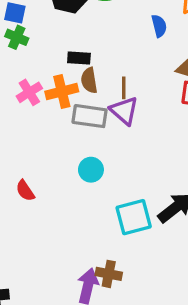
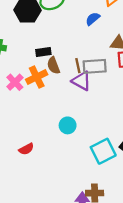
blue semicircle: (159, 26) -> (93, 19), turned -104
gray rectangle: (90, 116) -> (95, 66), moved
red semicircle: (25, 191) -> (26, 149), turned -72

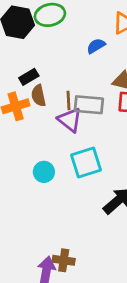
black rectangle: (43, 52) -> (29, 77), turned -32
cyan square: (103, 151) -> (86, 163), moved

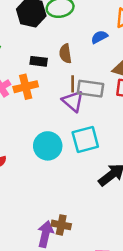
black rectangle: (29, 77) -> (39, 61), turned 35
brown semicircle: (38, 96) -> (65, 54), moved
cyan circle: (44, 172) -> (48, 146), size x1.5

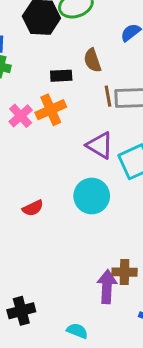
purple triangle: (73, 101) -> (100, 145), moved
cyan circle: (48, 146) -> (92, 196), moved

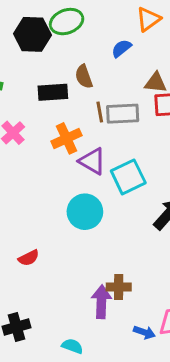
black rectangle: (61, 76) -> (53, 92), size x1.4
orange cross: (51, 110) -> (67, 138), moved
red semicircle: (33, 208) -> (29, 258), moved

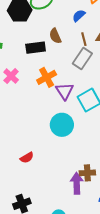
brown line: (100, 112) -> (84, 39), moved
gray rectangle: (123, 114) -> (82, 59), turned -50
purple triangle: (92, 161) -> (65, 91), turned 30

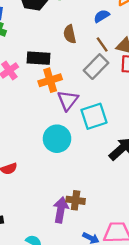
brown line: (84, 39) -> (102, 45), turned -32
black rectangle: (36, 48) -> (39, 58), moved

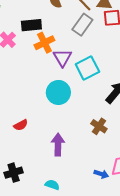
brown cross: (76, 200) -> (99, 126), moved, turned 35
purple arrow: (61, 210) -> (58, 145), moved

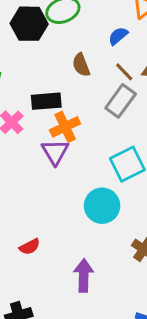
purple triangle: (63, 58) -> (55, 152), moved
cyan circle: (58, 92) -> (102, 206), moved

